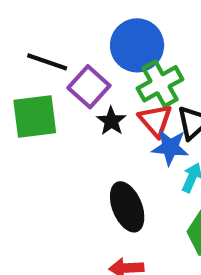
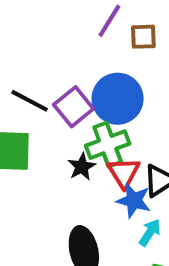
green cross: (160, 84) -> (108, 145), moved
purple square: (89, 87) -> (74, 107), moved

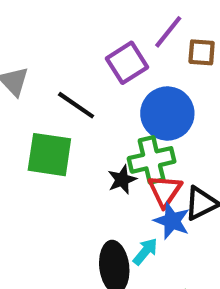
purple square: (74, 107) -> (127, 63), moved
cyan arrow: (150, 232) -> (145, 251), moved

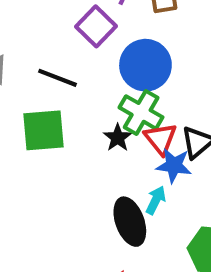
green cross: (152, 160) -> (141, 112), turned -33

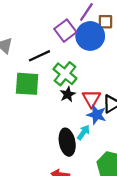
blue circle: (145, 65) -> (90, 36), moved
black line: (58, 78) -> (39, 56), turned -55
green cross: (141, 112) -> (65, 74), moved

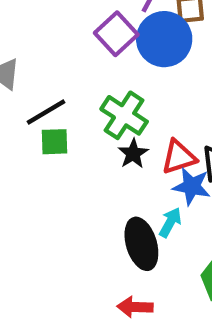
black line: (39, 56) -> (46, 112), moved
green square: (27, 84) -> (54, 142), size x0.6
red triangle: (91, 99) -> (179, 157), turned 48

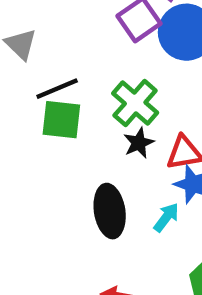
green square: (54, 142) -> (61, 120), size x1.4
black ellipse: (141, 244) -> (110, 211), moved

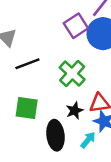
green square: (61, 120) -> (27, 108), moved
black star: (139, 143) -> (75, 111), moved

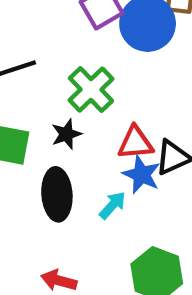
black star: (75, 111) -> (66, 134), moved

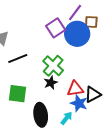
black star: (66, 134) -> (51, 83), moved

